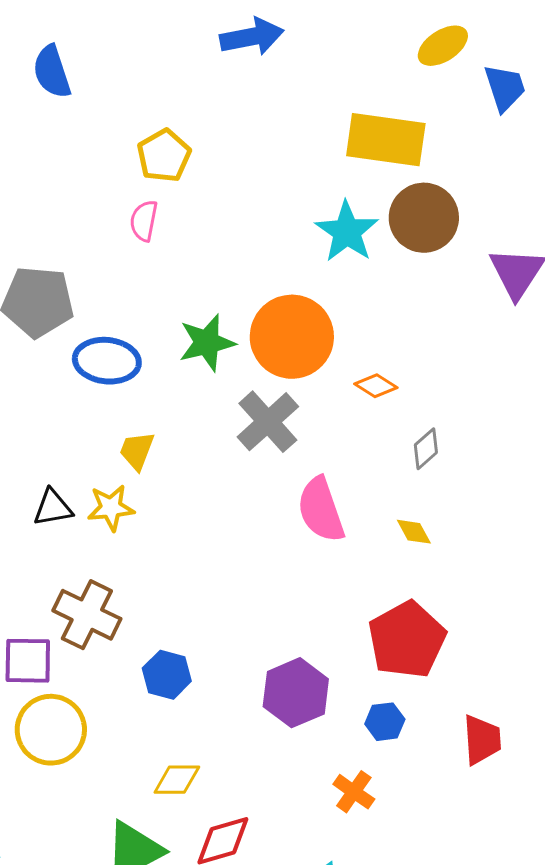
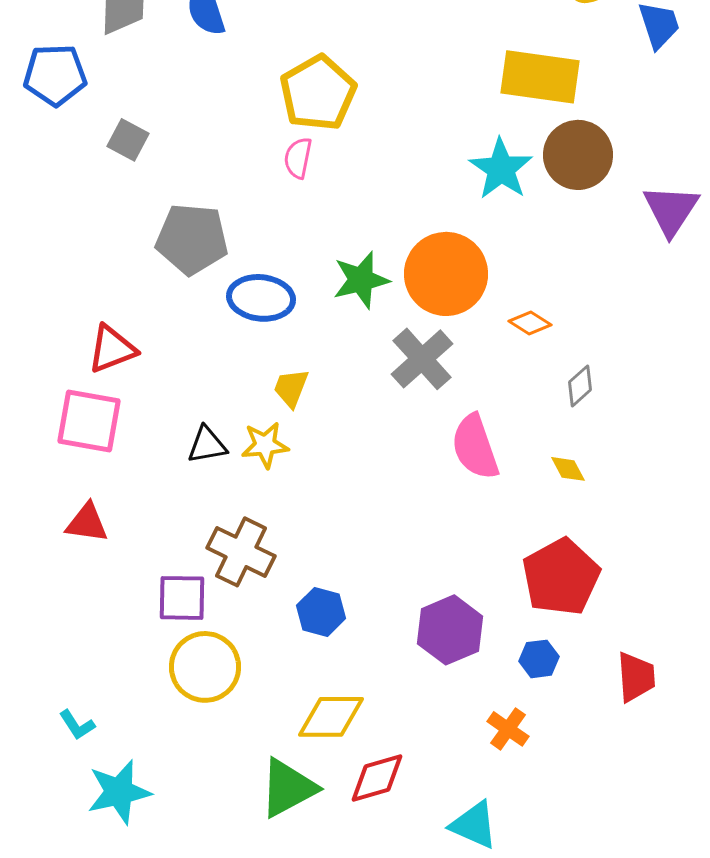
yellow pentagon: (164, 156) -> (318, 93), size x1.4
yellow diamond: (177, 780) -> (331, 717), size x1.4

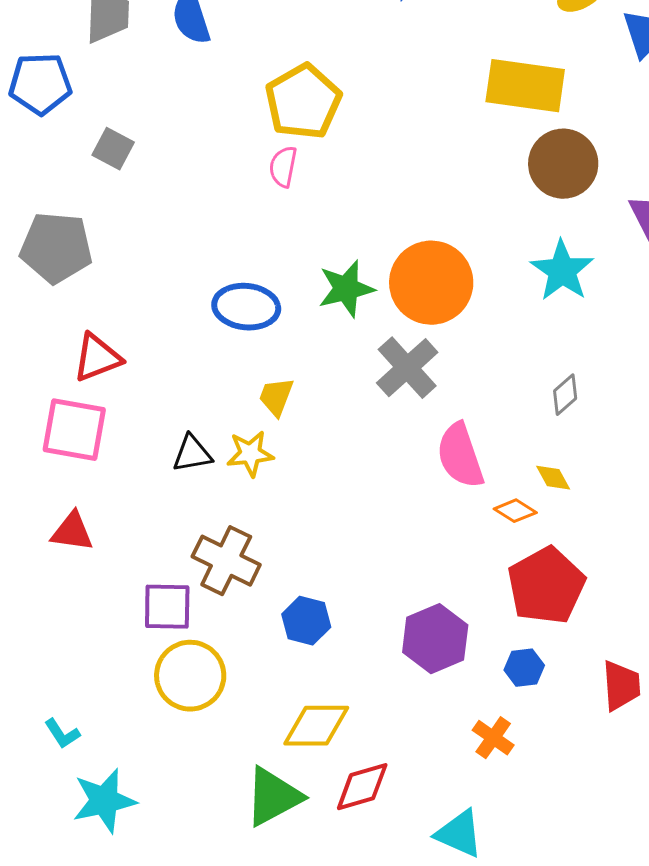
cyan star: (501, 169) -> (562, 271), moved
gray pentagon: (192, 239) -> (56, 248), moved
orange diamond: (530, 323) -> (515, 511), moved

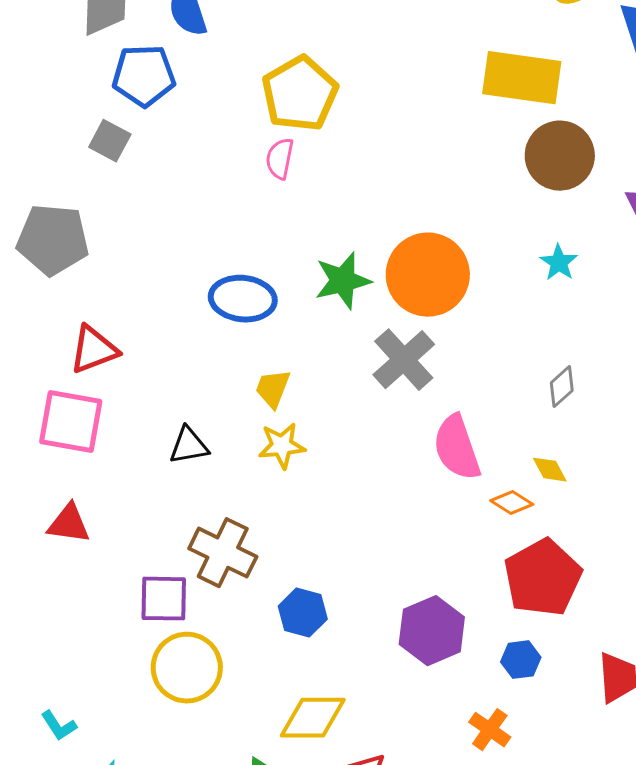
blue pentagon: (40, 84) -> (144, 76), moved
cyan star: (562, 271) -> (559, 263), size x0.6
yellow star: (250, 454) -> (282, 446), moved

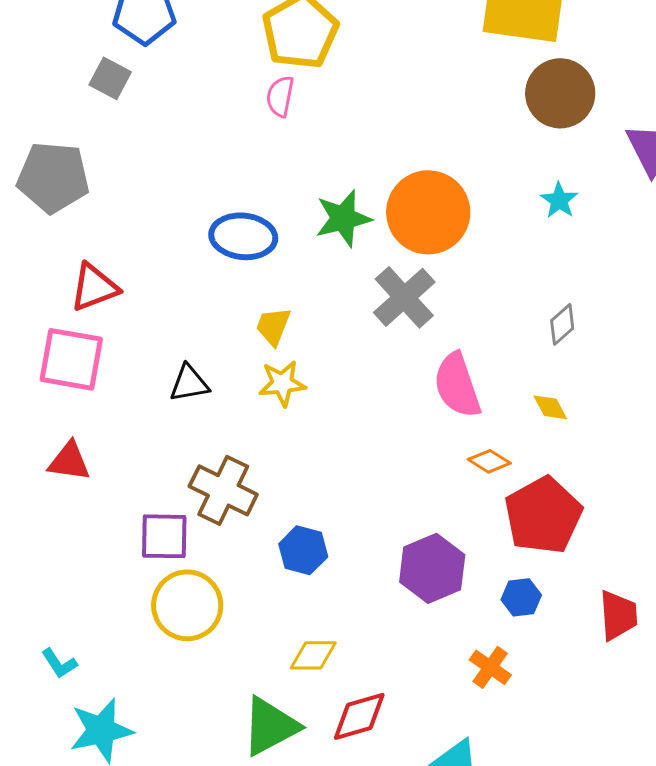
orange diamond: (512, 503) -> (489, 461), moved
yellow diamond: (313, 718) -> (313, 655), size x0.7

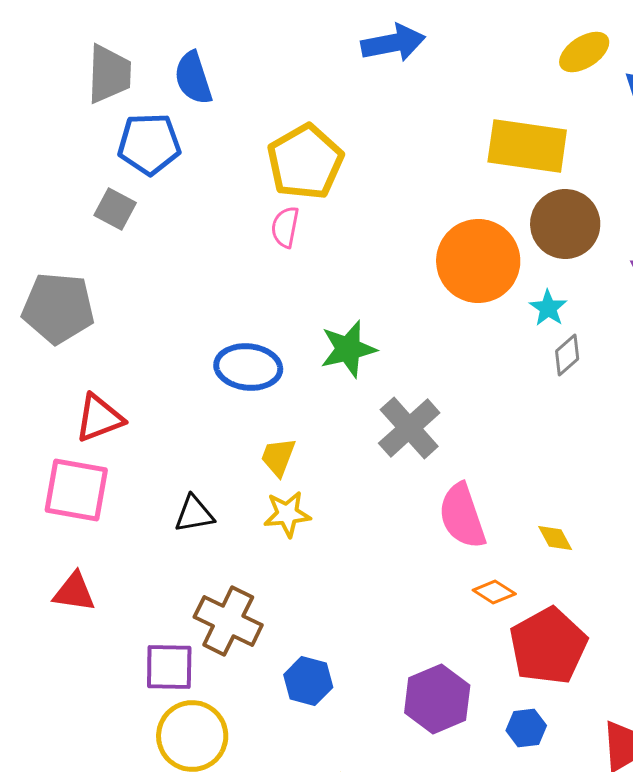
cyan star: (559, 200) -> (548, 308), moved
orange circle: (428, 212) -> (478, 261), moved
gray diamond: (562, 324) -> (567, 355), moved

